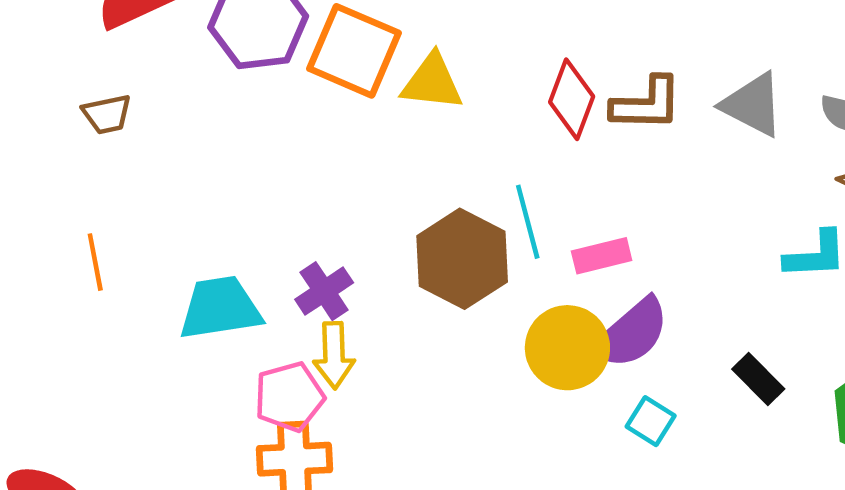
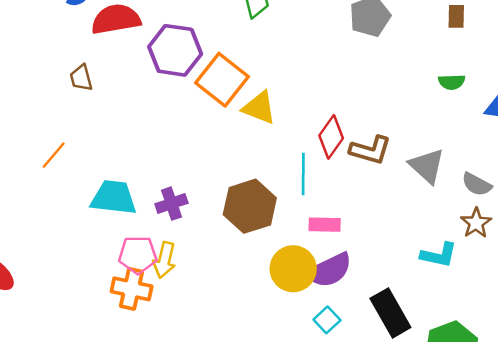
brown trapezoid: (107, 114) -> (81, 78), turned 72
cyan line: (528, 222) -> (303, 174), moved
orange line: (95, 262) -> (54, 155), turned 36
yellow arrow: (334, 355) -> (164, 260), moved
black rectangle: (758, 379) -> (390, 313), size x1.6

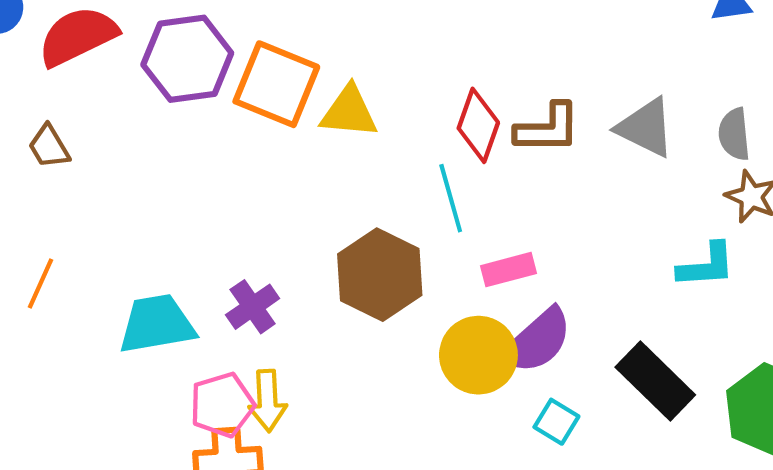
gray semicircle: (477, 184) -> (734, 134), turned 72

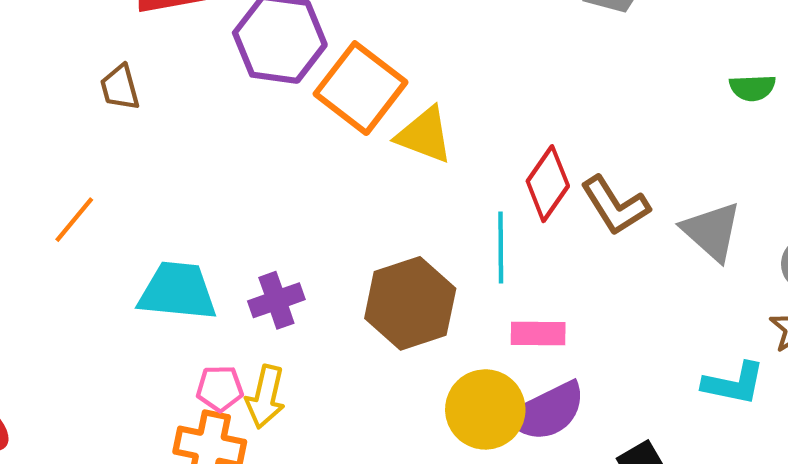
brown L-shape: (548, 128) -> (615, 205), turned 42
pink pentagon: (222, 405) -> (220, 388), size x0.7

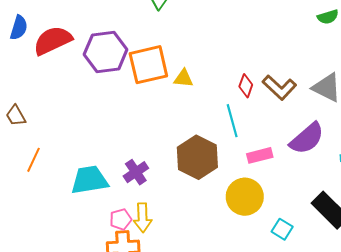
brown trapezoid: (120, 87) -> (16, 116), moved
orange square: (360, 88) -> (148, 65), turned -36
yellow triangle: (424, 135) -> (183, 78), size x0.7
red diamond: (548, 184) -> (246, 86), size x0.7
purple semicircle: (547, 411) -> (307, 138), moved

